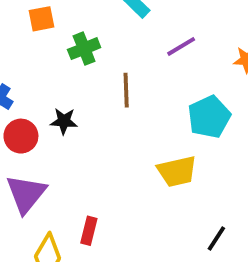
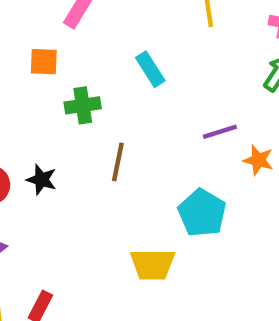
purple line: (181, 46) -> (220, 132), moved
cyan pentagon: (209, 117) -> (202, 213), turned -30

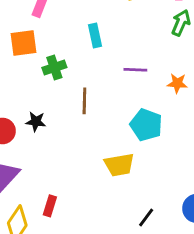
orange square: (44, 62) -> (23, 43), size x1.4
cyan rectangle: (150, 69) -> (95, 36), turned 30
purple line: (220, 132) -> (135, 70), moved, turned 30

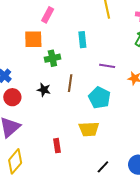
black star: (36, 122) -> (44, 90), moved
cyan pentagon: (146, 125) -> (99, 98), moved
red rectangle: (50, 206) -> (57, 146), moved, turned -32

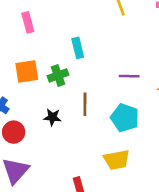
pink rectangle: (48, 15) -> (28, 22), moved, turned -35
orange square: (33, 39) -> (27, 72), moved
cyan rectangle: (82, 40) -> (78, 48), moved

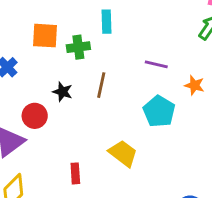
cyan pentagon: (125, 118) -> (159, 111), moved
red circle: (14, 132) -> (35, 116), moved
yellow trapezoid: (117, 160) -> (123, 153), turned -144

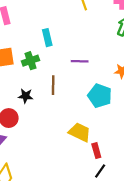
purple line: (156, 64) -> (80, 61), moved
red rectangle: (75, 173) -> (96, 151), moved

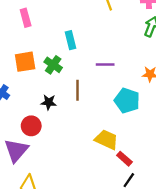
green cross: (31, 61) -> (53, 65), turned -35
red rectangle: (96, 151) -> (124, 159), turned -32

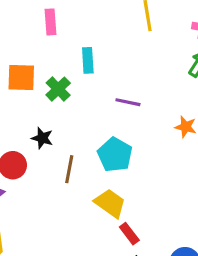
pink rectangle: (26, 18) -> (50, 22), moved
brown line: (78, 90) -> (69, 169), moved
cyan pentagon: (127, 101) -> (115, 155), moved

